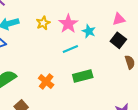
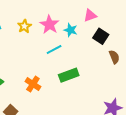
pink triangle: (119, 19) -> (90, 16), moved

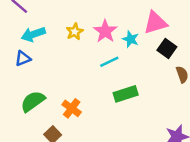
pink triangle: (90, 16) -> (155, 23), size x1.5
orange cross: (33, 84) -> (72, 108), moved

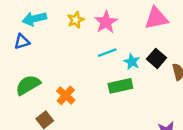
cyan star: (131, 39) -> (132, 62), moved
black square: (167, 49) -> (157, 58), moved

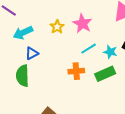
blue triangle: (22, 42) -> (32, 53), moved
green semicircle: (28, 85) -> (23, 76), moved, turned -50
orange cross: (66, 95) -> (76, 71), moved, turned -35

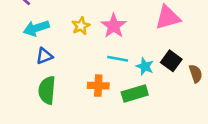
cyan line: (89, 49) -> (118, 59), turned 35
green semicircle: (23, 76) -> (47, 90), moved

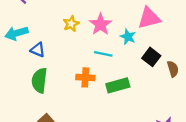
cyan arrow: (36, 28) -> (16, 33), moved
blue triangle: (44, 56) -> (38, 50), turned 42
cyan star: (145, 66) -> (128, 37), moved

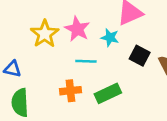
yellow star: (71, 24) -> (45, 34), size x1.5

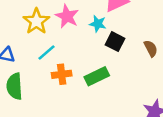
black square: (140, 56) -> (115, 42), moved
cyan line: (86, 61) -> (46, 52), moved, turned -42

